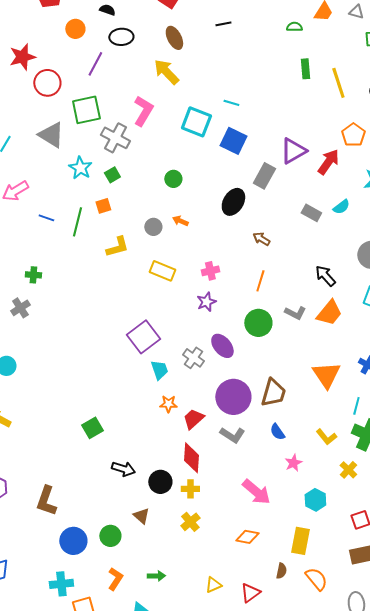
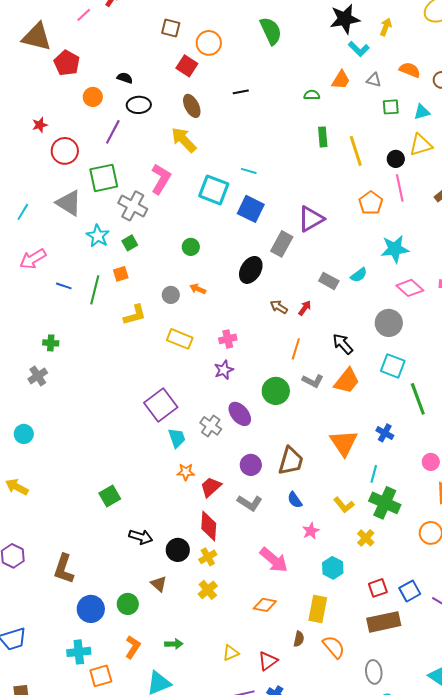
red star: (22, 57) -> (40, 125), size x0.6
red arrow: (328, 162) -> (305, 308), moved, size x0.6
orange line: (260, 281) -> (296, 349), moved
purple circle: (233, 397) -> (251, 465), size x0.6
yellow cross: (190, 489) -> (208, 557), turned -30

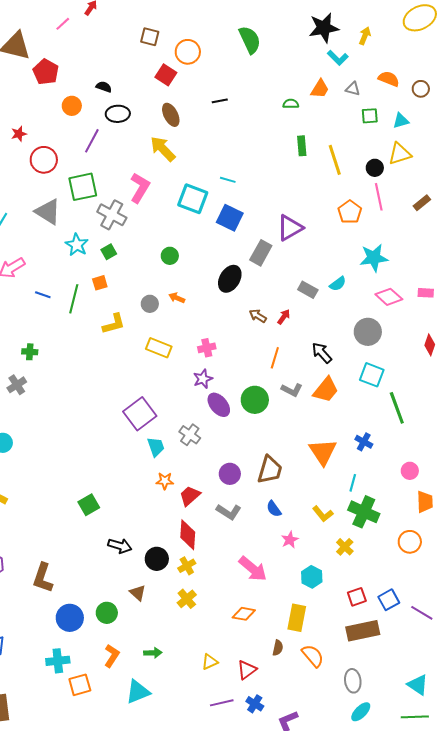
purple ellipse: (240, 414) -> (219, 405), moved

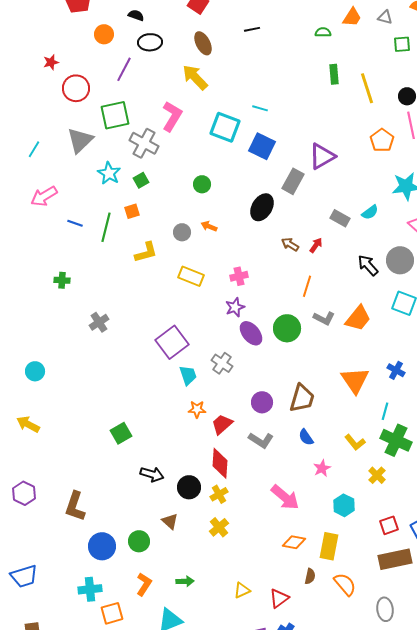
gray triangle: (48, 212) -> (80, 140), turned 44
black arrow: (322, 353) -> (368, 265), moved
gray cross: (17, 385) -> (99, 322), moved
orange diamond: (244, 614) -> (294, 542), moved

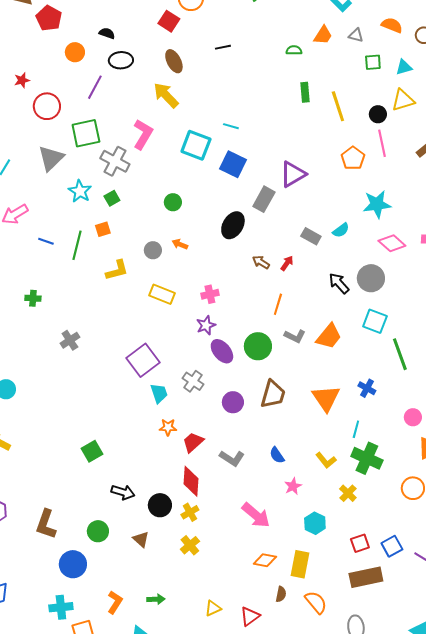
brown trapezoid: (302, 398) -> (273, 394), moved
purple circle: (262, 402) -> (233, 402), moved
green circle: (139, 541) -> (98, 531), moved

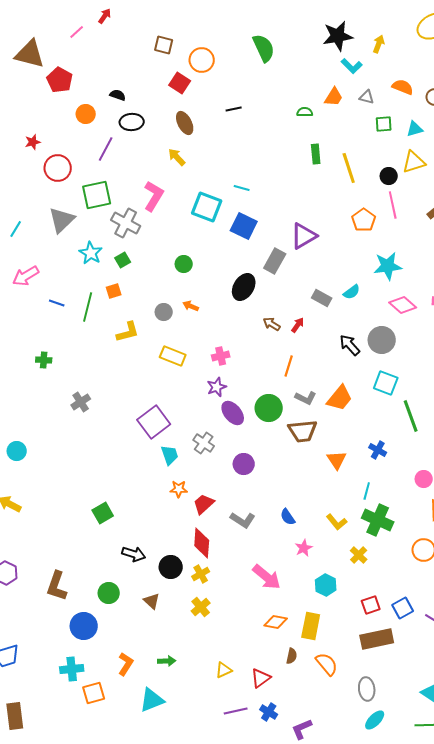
yellow arrow: (166, 95) -> (177, 157), size x0.7
brown trapezoid: (273, 394) -> (303, 431), moved, turned 68
orange triangle: (326, 398) -> (337, 460), size x0.7

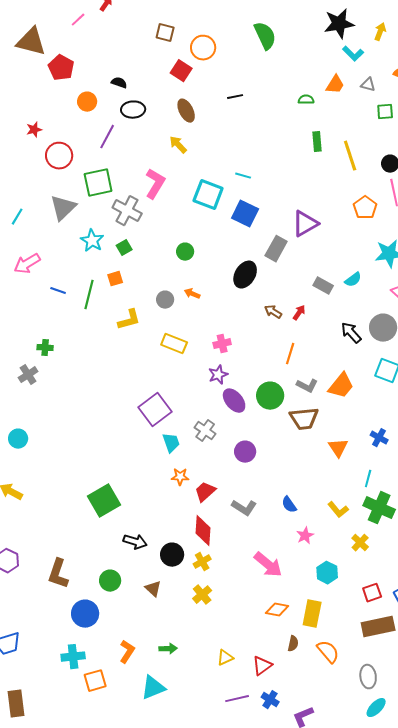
gray cross: (81, 402) -> (28, 375), moved
green square: (103, 513) -> (104, 501), size x1.5

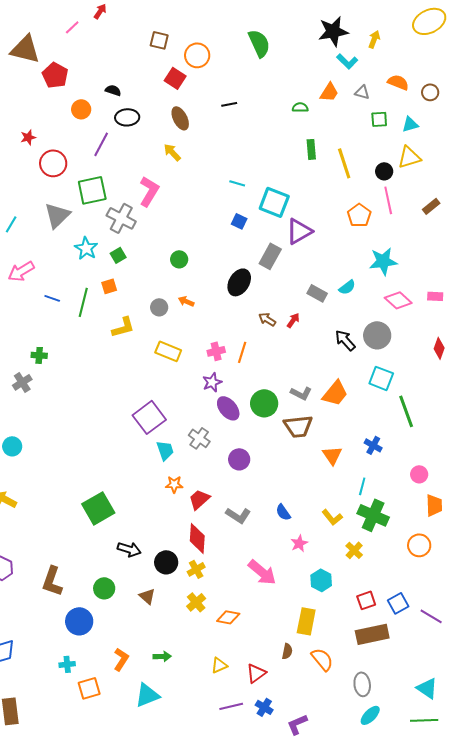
cyan square: (208, 195) -> (274, 202), moved
blue square: (245, 214) -> (239, 221), size x0.6
orange line: (290, 354) -> (242, 352), moved
orange diamond: (277, 610) -> (228, 617), moved
cyan cross: (73, 657) -> (67, 664), size x0.7

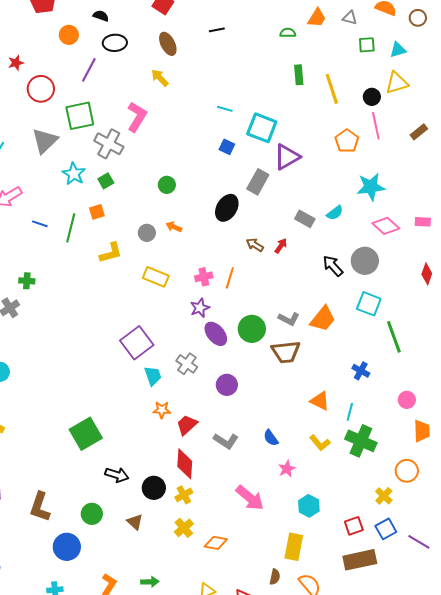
orange triangle: (332, 455) -> (320, 401), moved, turned -30
yellow cross: (354, 550) -> (384, 496), moved

